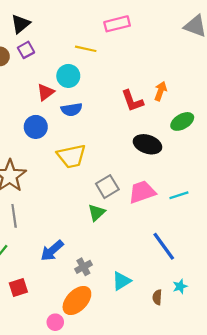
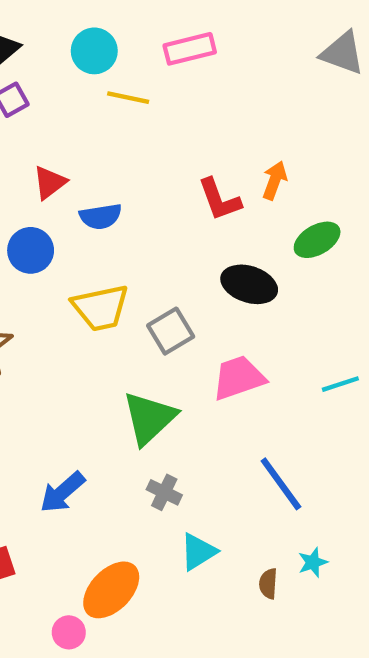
cyan circle: (68, 76) -> (94, 51), moved
gray square: (107, 187) -> (171, 331), moved
cyan line: (179, 195) -> (340, 384), moved
green triangle: (96, 213) -> (149, 418), size x1.6
gray cross: (83, 267) -> (164, 492), moved, turned -35

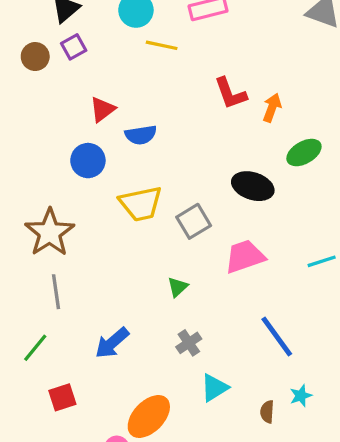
red L-shape: (219, 199) -> (230, 93), moved
green triangle: (149, 418) -> (178, 287), size x0.5
gray cross: (164, 492) -> (189, 343), turned 30

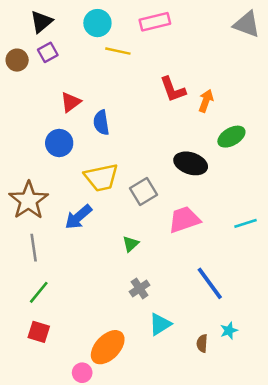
blue semicircle: (141, 135) -> (101, 123), turned 90
blue arrow: (112, 343) -> (78, 217), moved
green line: (35, 348) -> (39, 292), moved
red square: (62, 397) -> (39, 332), turned 35

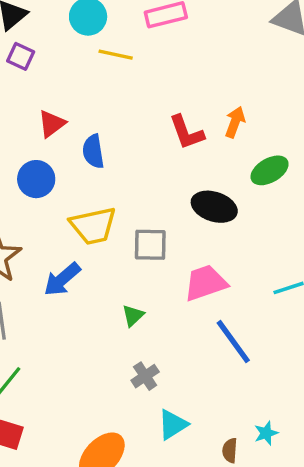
purple square: (48, 52) -> (21, 56), turned -36
red L-shape: (173, 89) -> (187, 132), moved
gray square: (143, 191) -> (150, 245), turned 32
blue line: (210, 283) -> (233, 342), moved

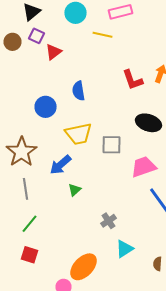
yellow line: (116, 55) -> (102, 35), moved
red triangle: (52, 124) -> (54, 52), moved
green triangle: (133, 316) -> (74, 190), moved

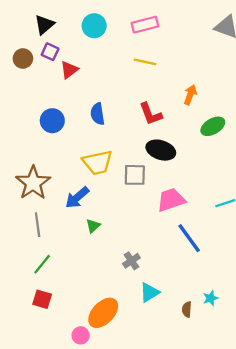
yellow line: (102, 35) -> (145, 62), moved
red L-shape: (132, 80) -> (151, 114), moved
blue circle: (46, 107) -> (52, 121), moved
black ellipse: (148, 123) -> (161, 150), moved

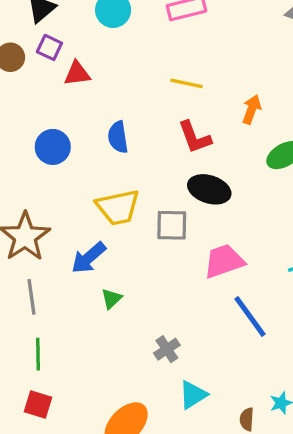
yellow line: (145, 62) -> (186, 83), moved
red triangle: (69, 70) -> (77, 74), turned 30
green line: (42, 264) -> (38, 354), turned -40

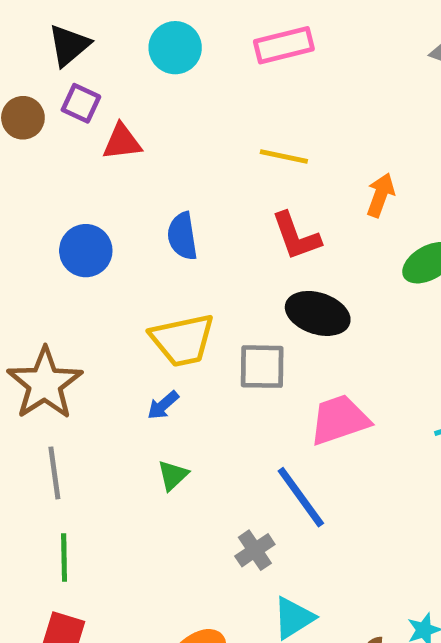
blue arrow: (89, 258) -> (163, 405), moved, size x0.6
blue line: (250, 317) -> (301, 497), moved

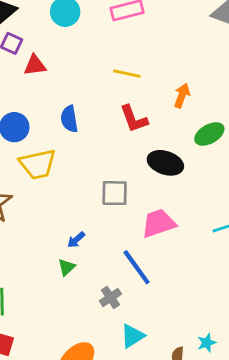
black ellipse: (318, 313) -> (165, 163), moved
yellow trapezoid: (182, 340) -> (38, 164), moved
blue arrow: (163, 405) -> (76, 240), moved
green triangle: (173, 475) -> (67, 267), moved

